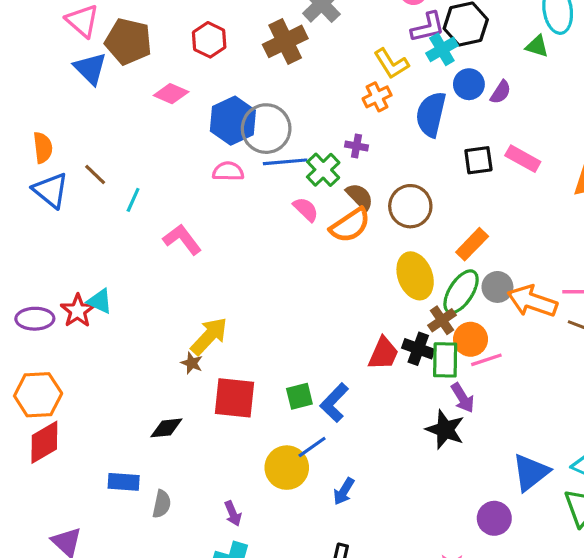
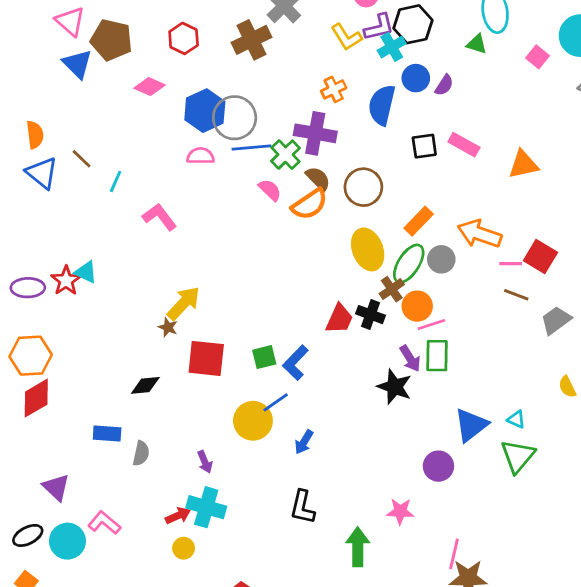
yellow L-shape: (391, 64) -> (346, 37), moved
purple cross: (356, 146) -> (315, 133), size x2.0
orange arrow: (532, 301) -> (480, 234), moved
green rectangle: (445, 360) -> (437, 356), moved

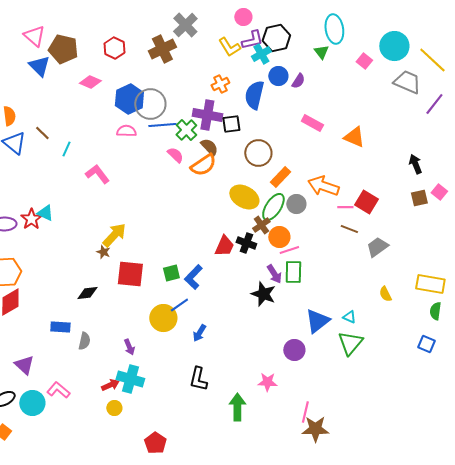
green triangle: (477, 44) -> (321, 52), turned 35
black square: (424, 146) -> (231, 124), moved
orange triangle: (523, 164) -> (354, 137), turned 35
brown circle: (363, 187) -> (258, 153), moved
yellow ellipse: (368, 249) -> (244, 197), turned -40

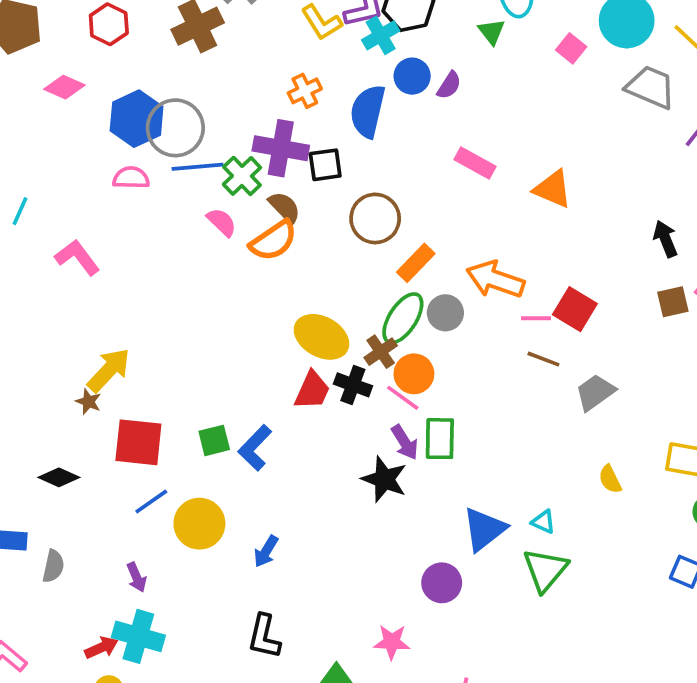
yellow ellipse: (244, 197) -> (321, 337), moved
pink line: (289, 250) -> (403, 398), moved, turned 54
black diamond: (87, 293) -> (59, 477), turned 30
blue line: (179, 305) -> (151, 501), moved

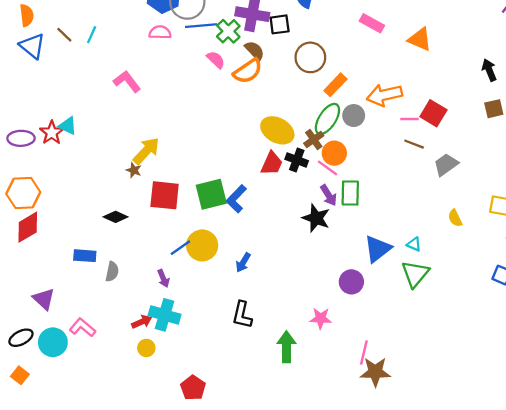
cyan line: (20, 211) -> (92, 35), moved
orange arrow: (495, 280) -> (384, 95), turned -32
green square: (214, 440) -> (211, 194), size x1.6
blue line: (151, 501) -> (180, 248), moved

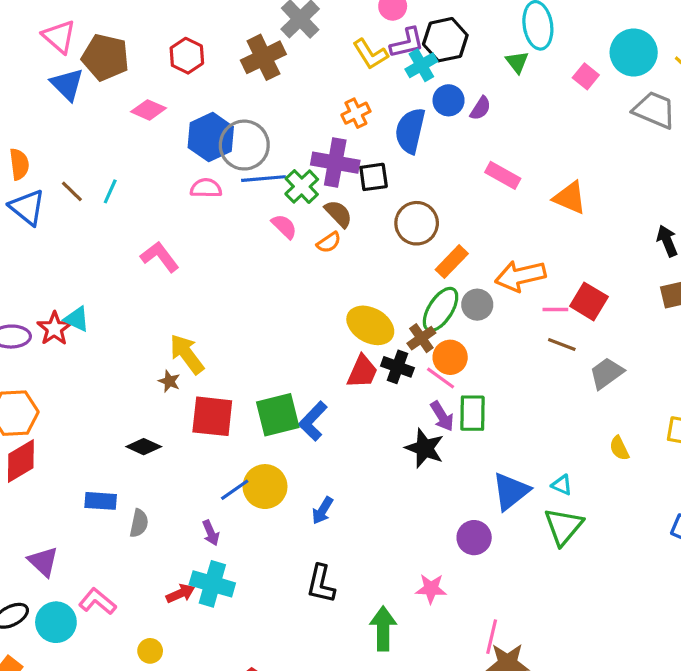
orange semicircle: (248, 71) -> (329, 242), size x0.6
yellow arrow: (146, 151) -> (187, 354), turned -80
yellow circle: (146, 348) -> (150, 651), moved

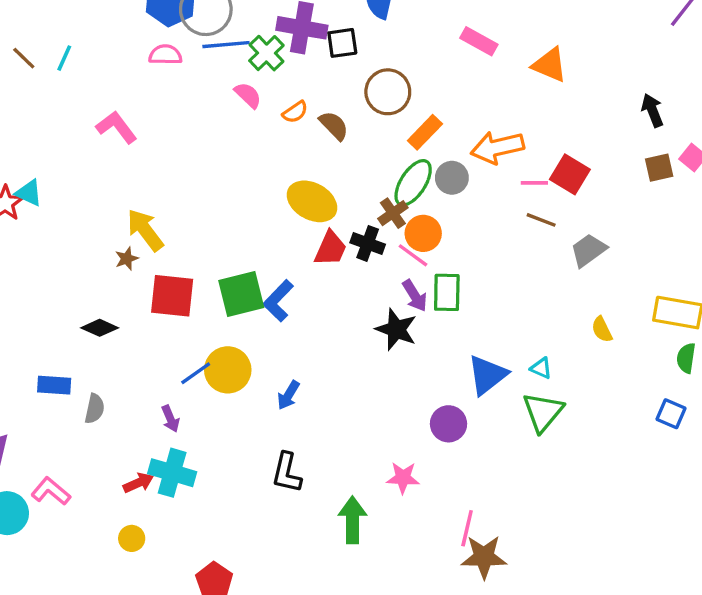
brown semicircle: (338, 214) -> (334, 126), moved
yellow ellipse: (370, 325) -> (312, 201), moved
brown star: (169, 381) -> (127, 259), turned 30
yellow circle: (150, 651) -> (132, 538), moved

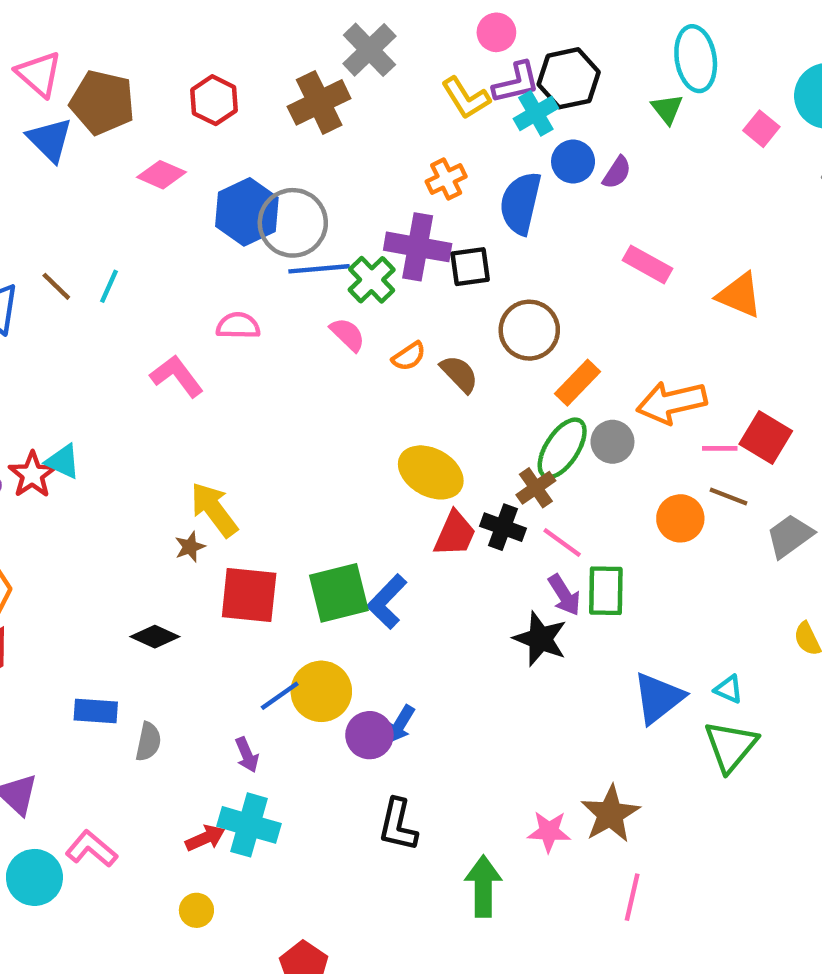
pink semicircle: (165, 55) -> (238, 326), moved
orange circle: (423, 233) -> (680, 518), moved
purple circle: (448, 424) -> (369, 735), moved
brown star: (484, 557) -> (610, 814), moved, turned -30

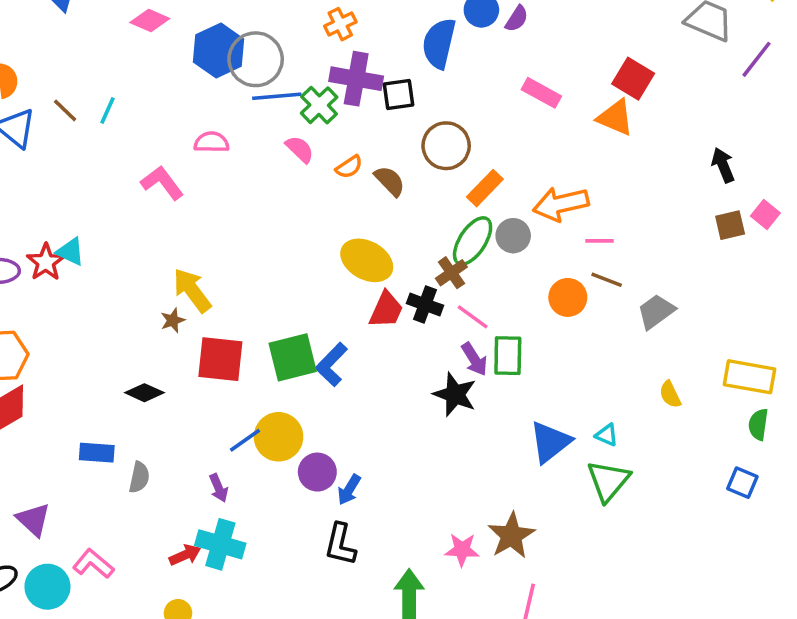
orange cross: (446, 179) -> (340, 24), moved
red square: (766, 437) -> (633, 79), moved
blue arrow: (400, 724) -> (349, 490), moved

